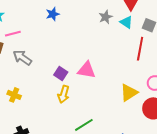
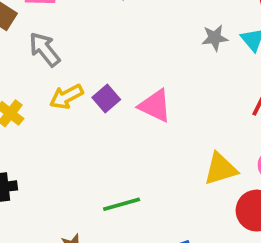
gray star: (106, 17) -> (215, 38), moved
yellow arrow: (64, 94) -> (66, 97), moved, turned 30

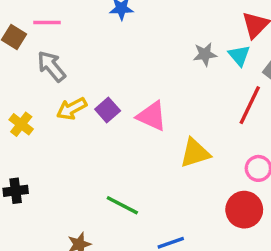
yellow triangle: (221, 169) -> (195, 153), moved
green line: (122, 204) -> (122, 205), turned 44

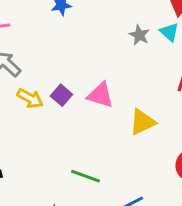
gray star: (205, 54) -> (139, 35), turned -30
yellow arrow: (72, 109) -> (30, 98), turned -115

